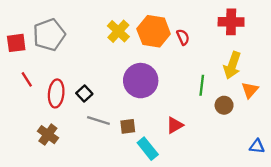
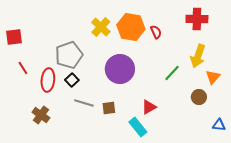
gray pentagon: (49, 35) -> (69, 55), moved
green line: (202, 85) -> (172, 73), turned 36
brown circle: (224, 105) -> (199, 97), moved
cyan rectangle: (148, 149) -> (138, 127), moved

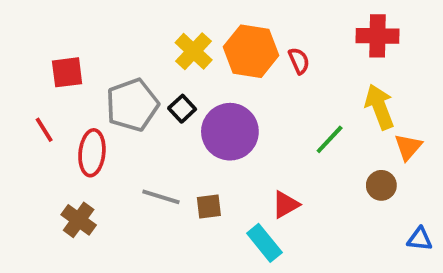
red square: (14, 37) -> (67, 72), moved
yellow arrow: (198, 56) -> (379, 107), turned 140
black square: (72, 80) -> (182, 109), moved

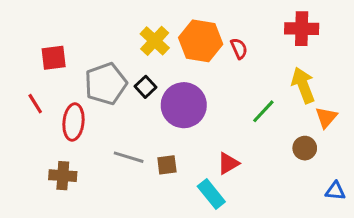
brown cross: (79, 220) -> (63, 176), turned -32

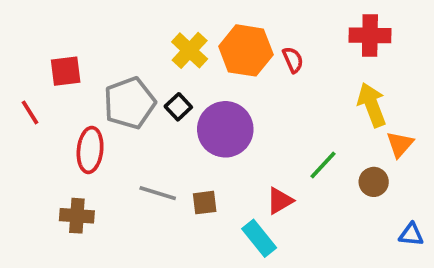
red line: (35, 104) -> (30, 112), moved
green line: (263, 111) -> (323, 165), moved

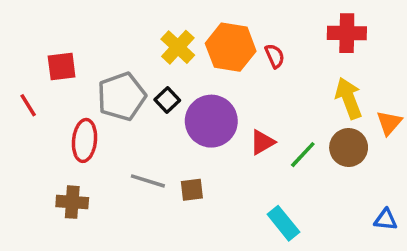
orange triangle: (400, 144) -> (389, 123), moved
brown circle: (374, 182) -> (349, 148), moved, size x1.4
red triangle: (280, 201) -> (262, 142), moved
cyan rectangle: (259, 238) -> (283, 223), moved

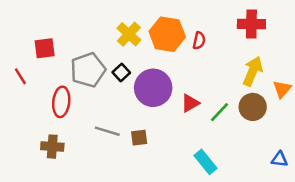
red semicircle: (275, 56) -> (199, 41), turned 36
yellow arrow: (349, 98) -> (253, 71), turned 44

